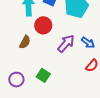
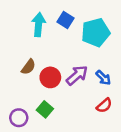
red circle: (43, 25) -> (50, 77), moved
purple circle: (16, 80) -> (19, 118), moved

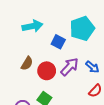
blue square: (65, 20) -> (58, 42), moved
cyan arrow: (39, 25) -> (32, 26), turned 78

